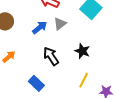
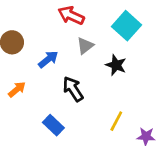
blue arrow: (40, 27) -> (48, 59), moved
black star: (82, 51) -> (116, 65), moved

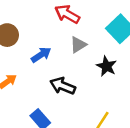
black arrow: (73, 89) -> (63, 86), turned -40

